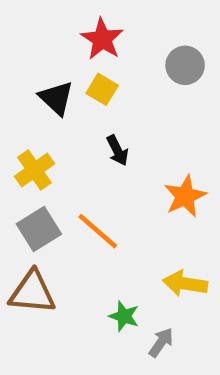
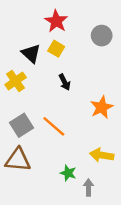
yellow cross: (35, 170) -> (16, 81), moved
gray arrow: (161, 342) -> (88, 187), turned -35

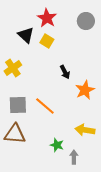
gray circle: (102, 36) -> (86, 21), moved
black triangle: (31, 53) -> (26, 35), moved
black arrow: (65, 82) -> (65, 72), moved
gray square: (22, 125) -> (18, 105), turned 30

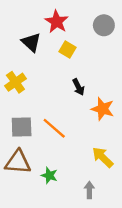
yellow square: (47, 41) -> (68, 50), moved
orange star: (85, 90) -> (103, 109), turned -30
yellow arrow: (85, 130) -> (103, 157), turned 36
green star: (57, 145) -> (49, 175), moved

